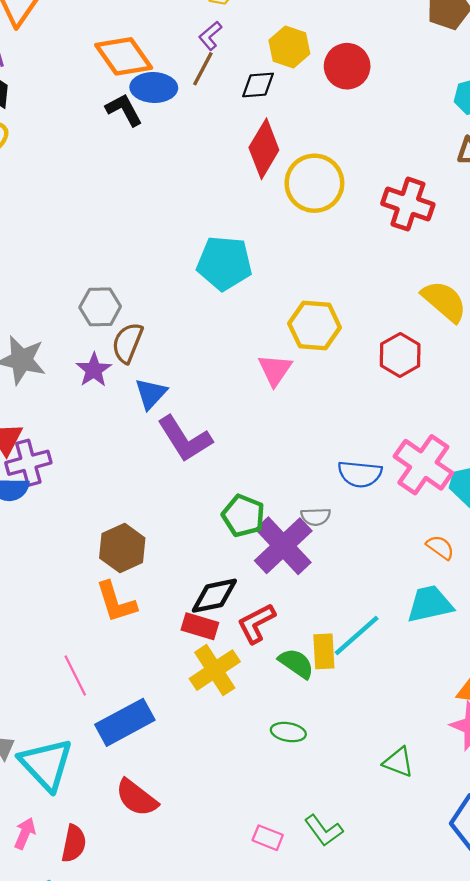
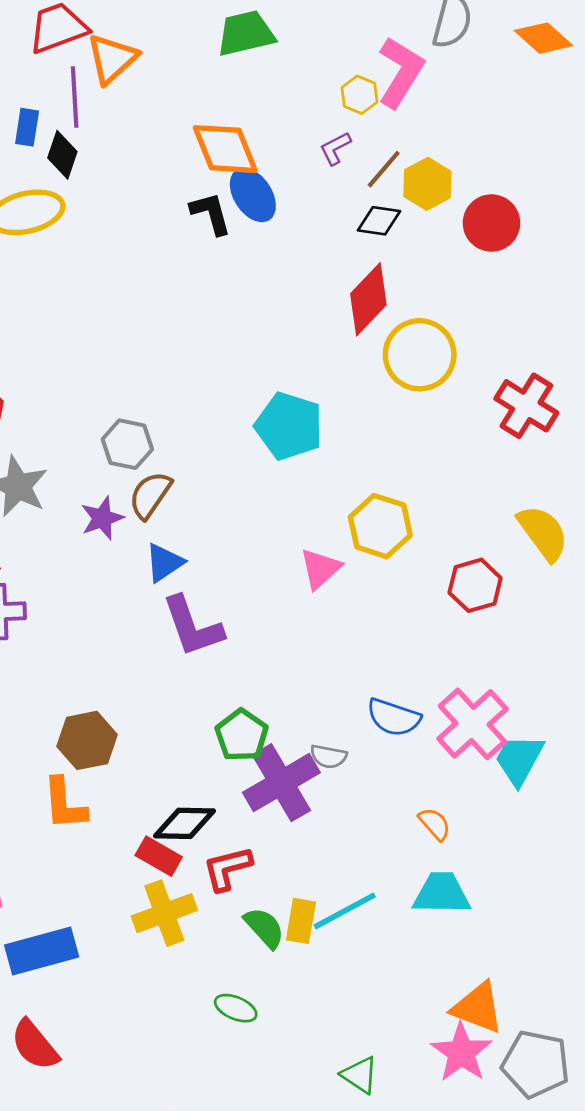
brown line: (203, 69) -> (384, 169), moved
blue ellipse: (154, 88) -> (253, 195), turned 42
orange semicircle: (440, 547) -> (435, 824), moved

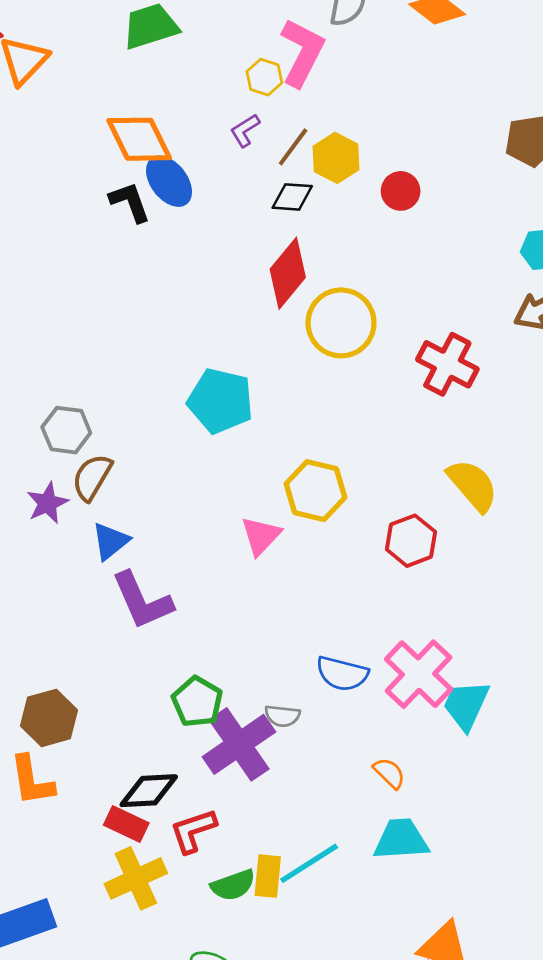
red circle: (491, 223) -> (401, 191), size x0.7
green semicircle: (264, 928) -> (233, 885), turned 117

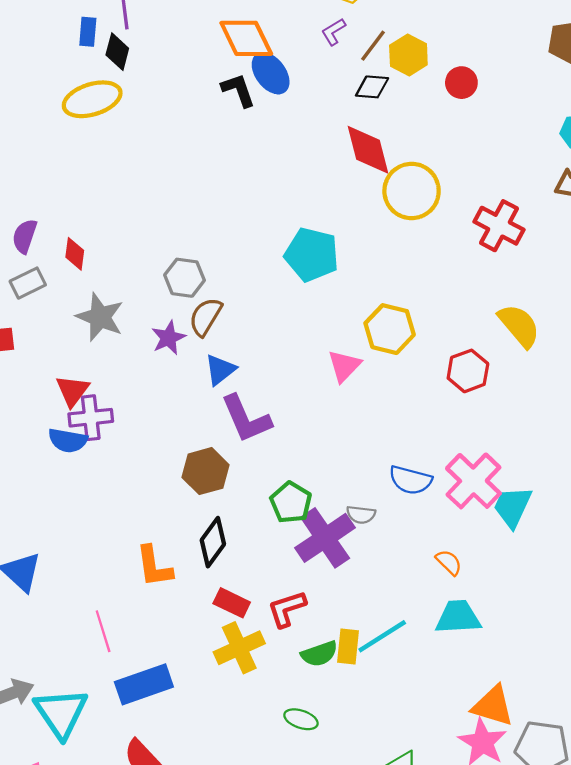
red diamond: (288, 273) -> (368, 150), turned -54
brown hexagon: (49, 718) -> (205, 471), moved
black diamond: (149, 791) -> (213, 542), moved, turned -51

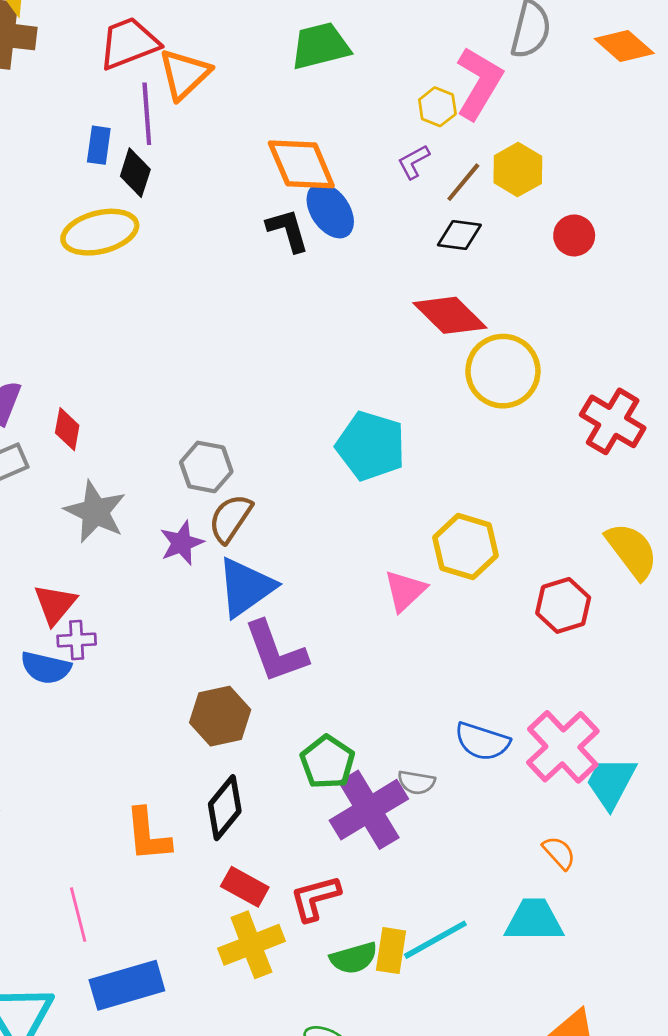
yellow hexagon: (408, 55) -> (518, 170), moved
red diamond: (368, 150) -> (450, 315), turned -34
blue triangle: (220, 370) -> (246, 587), size x1.5
purple cross: (91, 418) -> (77, 640), size x0.7
orange semicircle: (449, 562) -> (559, 853), moved

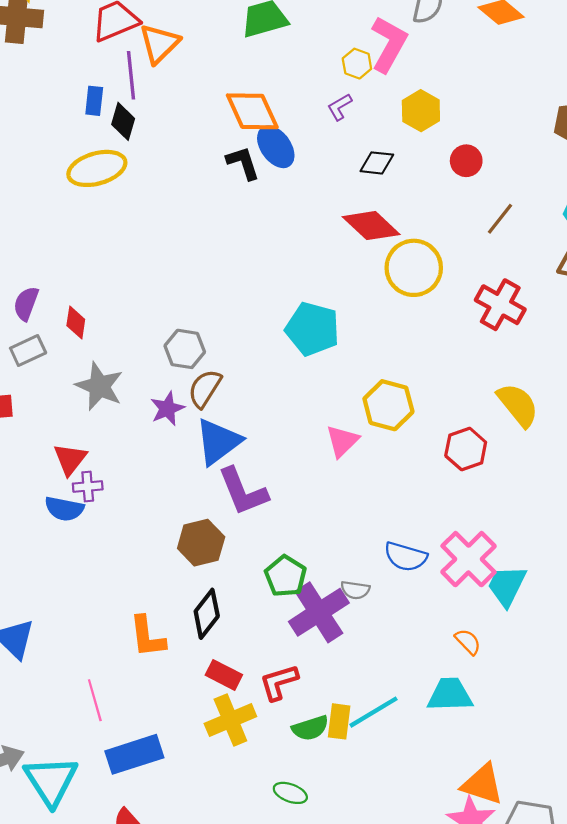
brown line: (463, 182) -> (500, 219), moved

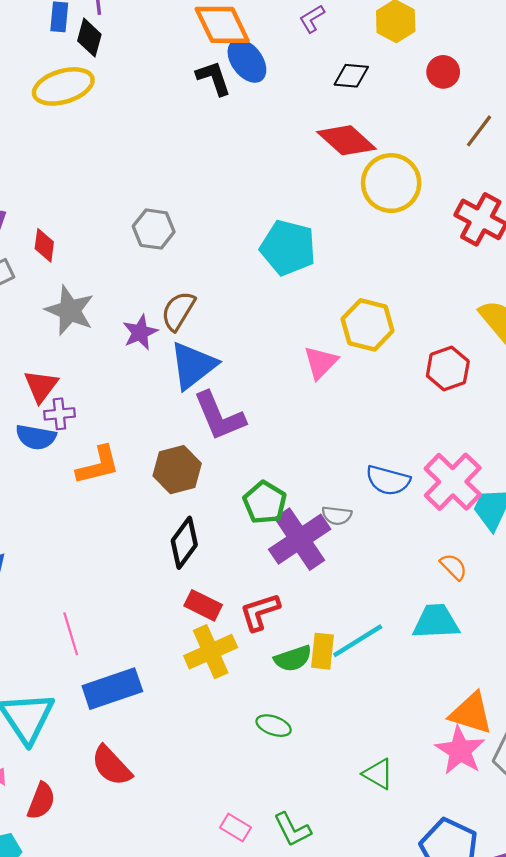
gray hexagon: (185, 349) -> (154, 229), moved
orange L-shape: (147, 637) -> (98, 465), moved, turned -96

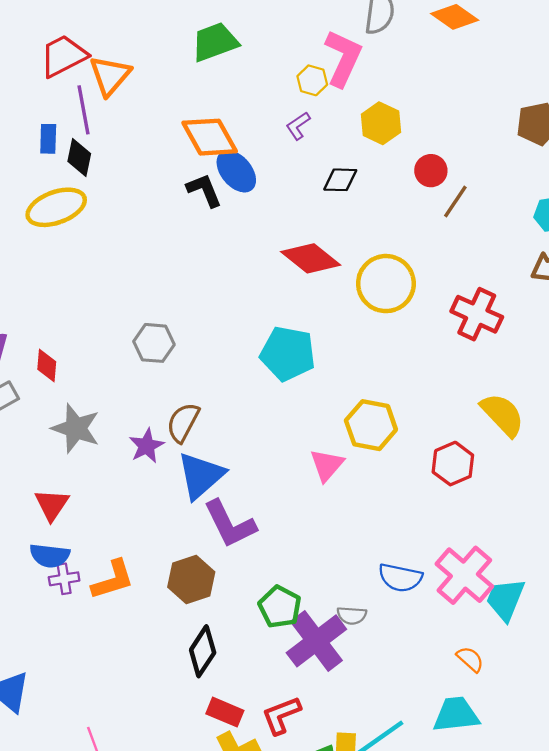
brown line: (479, 131) -> (455, 201), moved
red diamond: (347, 140) -> (311, 258), moved
purple cross: (59, 414) -> (64, 579), moved

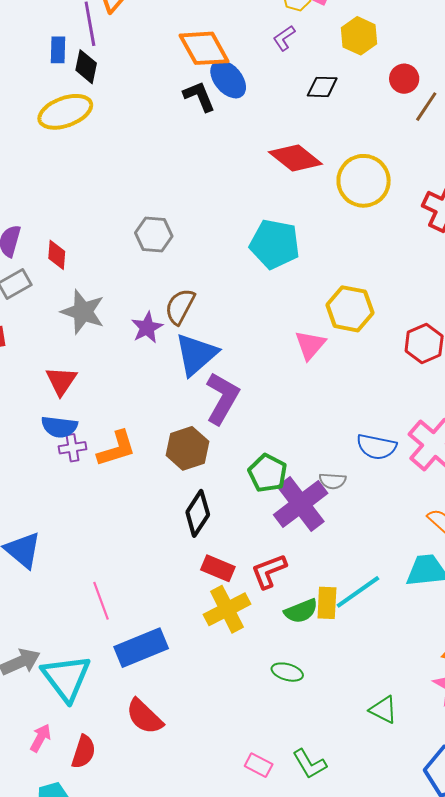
purple L-shape: (230, 524) -> (222, 398), turned -124

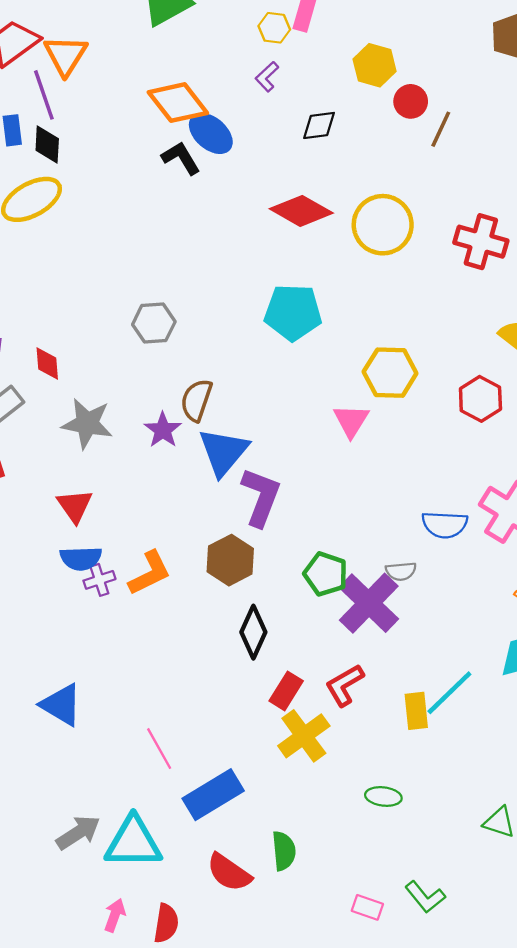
yellow hexagon: (359, 36) -> (375, 65), moved
red rectangle: (218, 568) -> (286, 691), turned -72
green semicircle: (301, 611) -> (284, 851), moved, turned -64
cyan triangle: (66, 678) -> (133, 842), turned -44

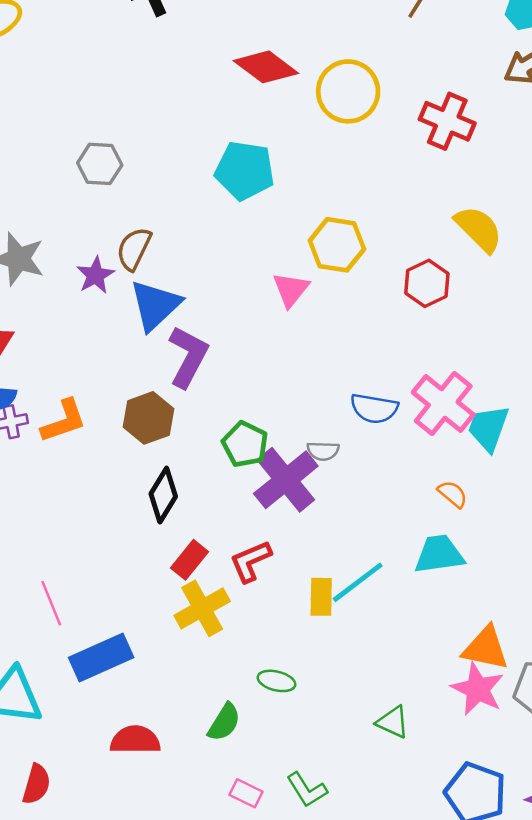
green semicircle: (284, 851) -> (224, 722), moved, turned 30
red semicircle: (229, 872) -> (135, 740), moved, turned 138

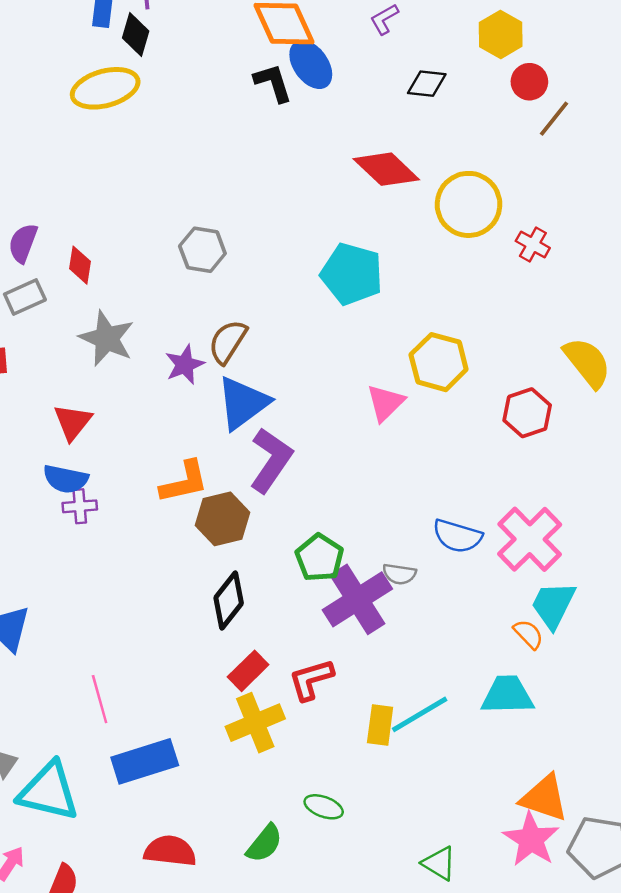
red cross: (447, 121) -> (533, 244), moved, size x0.6
orange L-shape: (64, 421) -> (184, 482), moved
cyan trapezoid: (488, 428) -> (553, 605), moved

